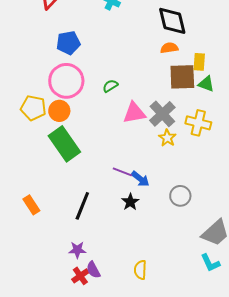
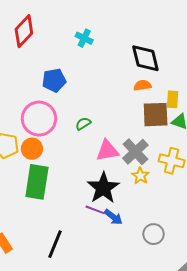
blue pentagon: (68, 43) -> (54, 80), moved
green rectangle: (64, 144) -> (37, 182), turned 44
black star: (130, 202) -> (103, 188), moved, size x1.8

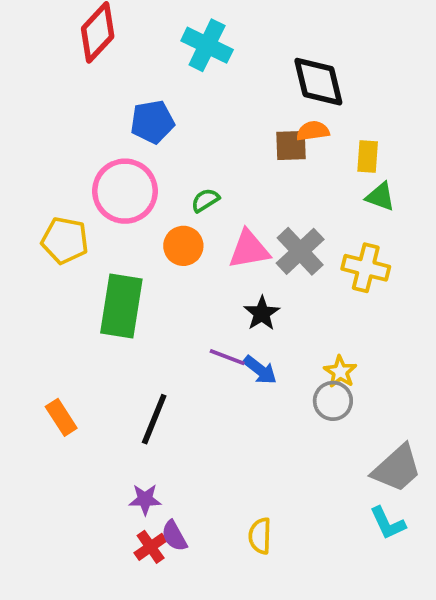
cyan cross: (84, 38) -> (207, 45), size x1.5
brown square: (156, 115) -> (291, 146), moved, size x0.7
orange circle: (32, 149) -> (183, 246), moved
yellow star: (140, 176) -> (340, 372), moved
black star: (103, 188) -> (262, 313), moved, size x0.6

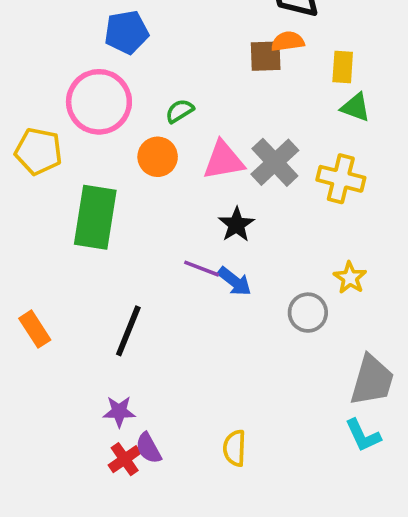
yellow star: (340, 372) -> (350, 278), moved
gray trapezoid: (397, 468) -> (372, 380), turned -32

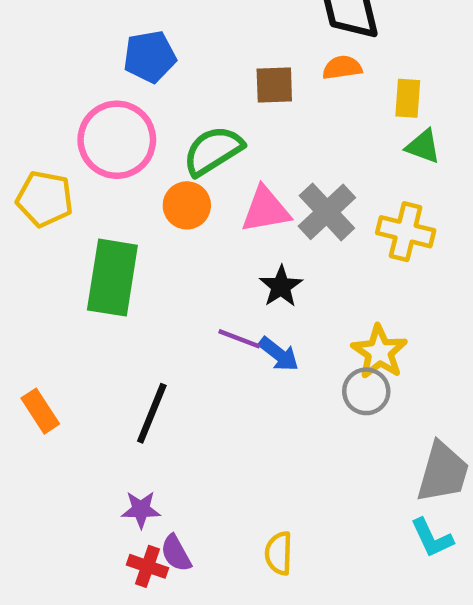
brown square: (266, 56) -> (274, 85), moved
green semicircle: (180, 111) -> (213, 151), size x1.8
yellow star: (350, 278) -> (379, 352), moved, size x1.4
red cross: (125, 459) -> (147, 566), turned -36

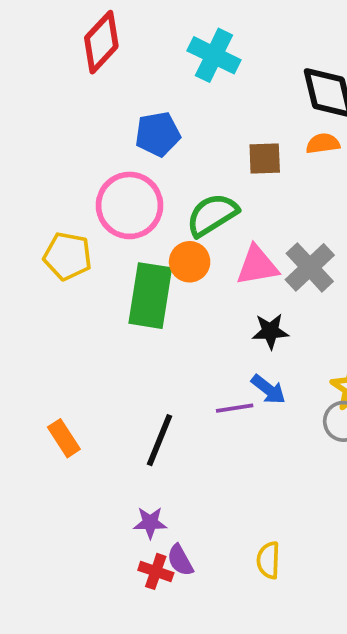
green rectangle: (112, 278) -> (150, 296), moved
black star: (281, 286) -> (270, 331), turned 30
purple line: (239, 339) -> (235, 408), moved, turned -30

